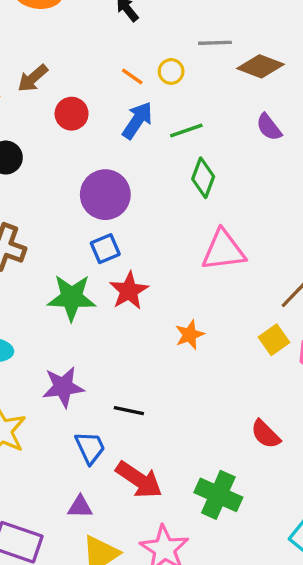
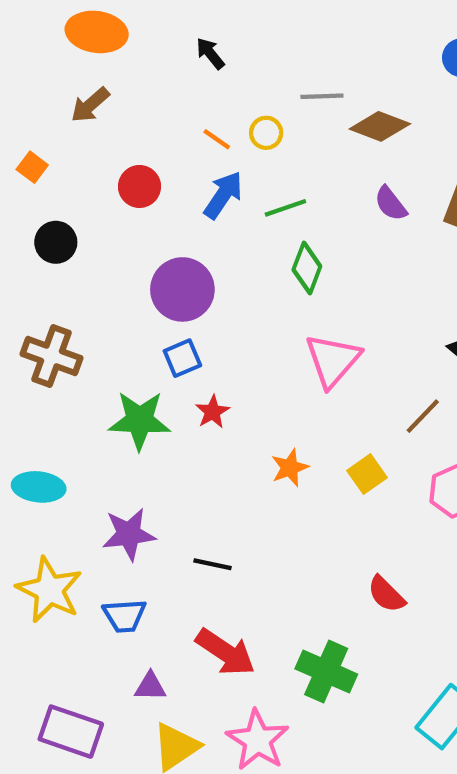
brown arrow: (33, 78) -> (90, 105), moved
pink triangle: (223, 250) -> (333, 360), turned -42
red star: (129, 291) -> (212, 412), size x0.7
yellow square: (274, 340) -> (367, 474), moved
blue trapezoid: (90, 448) -> (124, 616), moved, turned 111

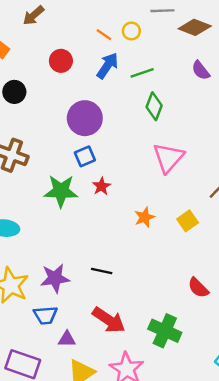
purple star: (129, 534) -> (55, 278), moved
blue trapezoid: (124, 616) -> (45, 315), moved

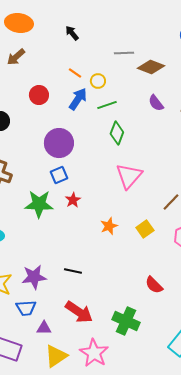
yellow circle: (131, 31) -> (98, 81), moved

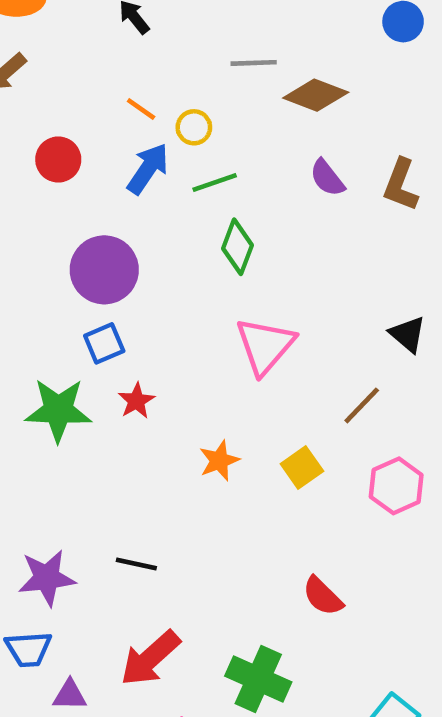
red arrow: (79, 312) -> (150, 658), turned 104

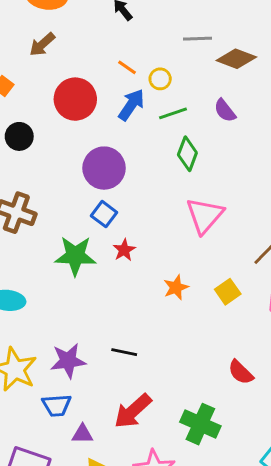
red circle: (58, 159) -> (75, 99), size x1.5
purple semicircle: (327, 178) -> (225, 111), moved
blue square: (104, 343) -> (104, 214), turned -30

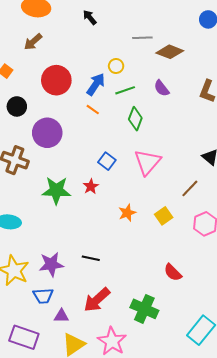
orange line: (127, 67) -> (93, 110), moved
purple circle: (104, 168) -> (47, 133), moved
blue square: (104, 214) -> (107, 161), moved

